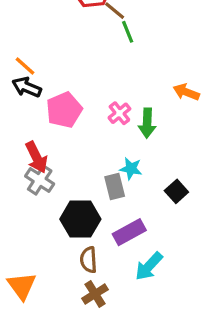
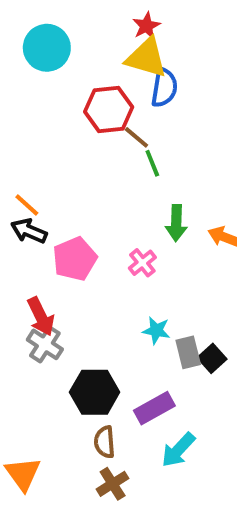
green arrow: (147, 123) -> (176, 223), moved
gray rectangle: (115, 187) -> (188, 352), moved

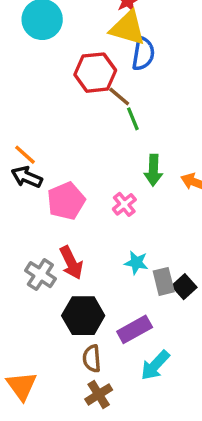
red arrow: (41, 317) -> (71, 263), moved

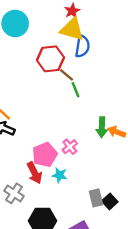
green arrow: (153, 170) -> (102, 127), moved
pink pentagon: (66, 201) -> (45, 155), moved
red arrow: (71, 263) -> (34, 173), moved
cyan star: (136, 263) -> (60, 175), moved

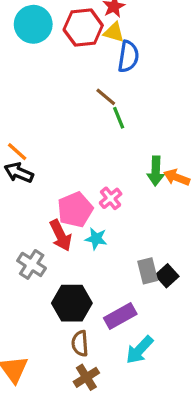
yellow triangle: (72, 29) -> (114, 32), size x0.6
red hexagon: (50, 59) -> (83, 27), moved

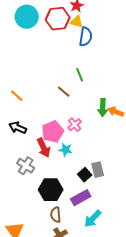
brown line: (106, 97) -> (64, 92), moved
black arrow: (19, 173) -> (18, 128), moved
black square: (167, 276) -> (85, 175), moved

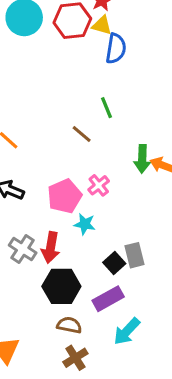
red arrow: (44, 148) -> (51, 247), moved, turned 36
brown semicircle: (56, 215) -> (69, 325), turned 105

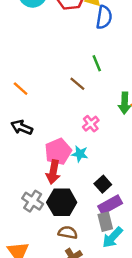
pink pentagon: (65, 196) -> (58, 151), moved
gray cross: (23, 249) -> (33, 201), moved
gray rectangle: (134, 255) -> (105, 222), moved
purple rectangle: (108, 299) -> (110, 205), moved

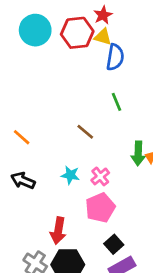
green line: (97, 63) -> (116, 102), moved
pink pentagon: (58, 151) -> (100, 208), moved
cyan star: (80, 154) -> (70, 175), moved

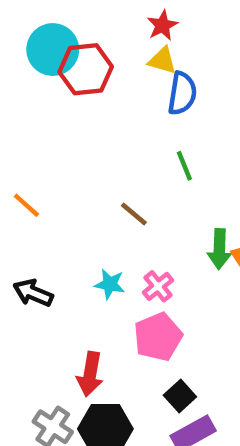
red hexagon: (77, 33) -> (86, 69), moved
orange line: (22, 137) -> (26, 205), moved

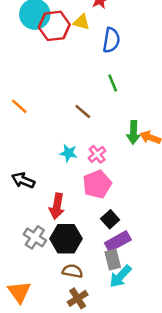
yellow triangle: (162, 60) -> (82, 22), moved
black arrow: (33, 293) -> (23, 180), moved

